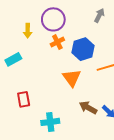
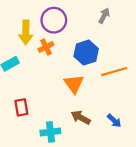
yellow arrow: (28, 31) -> (26, 32), size x1.5
orange cross: (57, 42) -> (46, 47), moved
brown arrow: (88, 108) -> (81, 117), moved

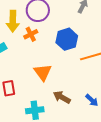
orange triangle: (74, 84) -> (43, 72), moved

